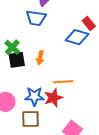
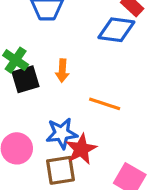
orange line: (63, 82) -> (105, 104), turned 30
red star: (53, 98) -> (81, 149), moved

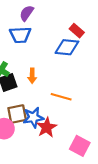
brown square: (61, 170) -> (17, 114), moved

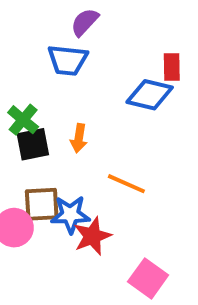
red rectangle: (77, 31) -> (172, 67), turned 40

